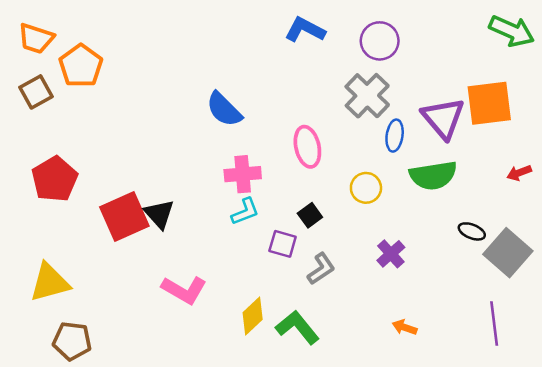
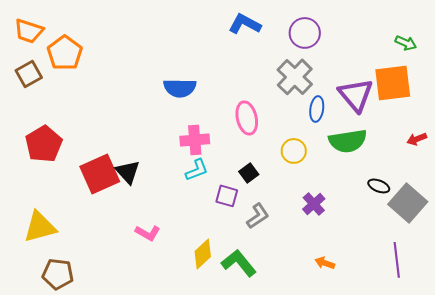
green arrow: (512, 31) -> (406, 43), moved, size x0.6
blue semicircle: (224, 109) -> (180, 88), turned -44
pink L-shape: (184, 290) -> (148, 233), size x0.7

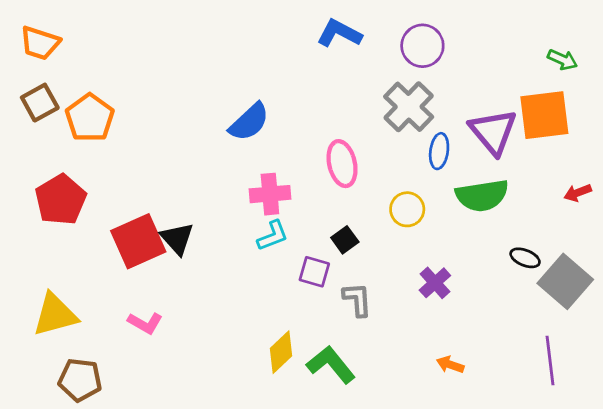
orange pentagon: (65, 53) -> (90, 118), moved
blue semicircle: (180, 88) -> (249, 122), turned -44
gray L-shape: (258, 216) -> (357, 299), turned -60
pink L-shape: (148, 233) -> (145, 323), moved

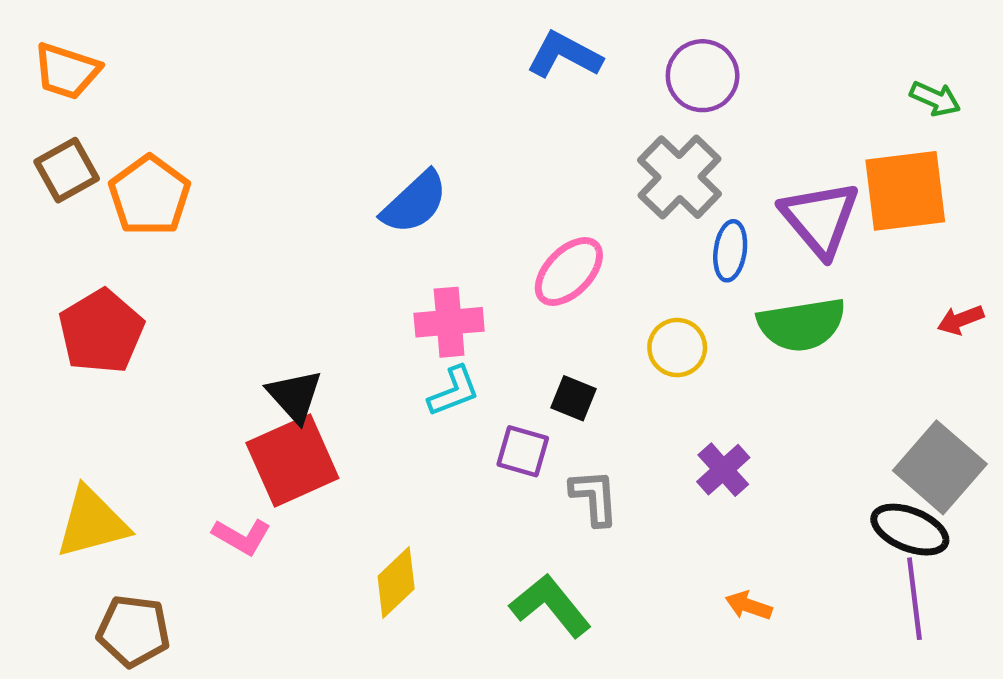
pink ellipse: (342, 164) -> (569, 272), turned 57
black square: (345, 240) -> (573, 398), turned -32
red square: (138, 241) -> (292, 460), moved
black ellipse: (525, 258) -> (910, 530), moved, size x1.5
yellow diamond: (281, 352) -> (396, 583), moved

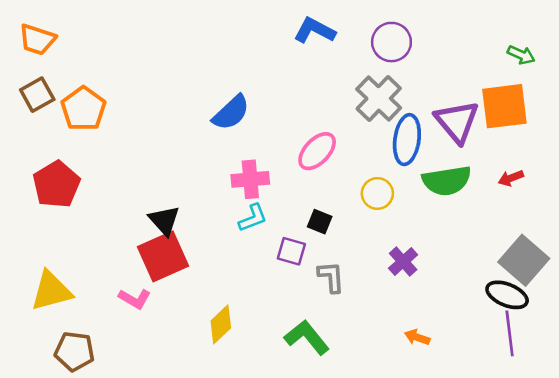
blue ellipse: (730, 251) -> (407, 140), size x1.5
red arrow: (961, 320) -> (511, 178), moved

